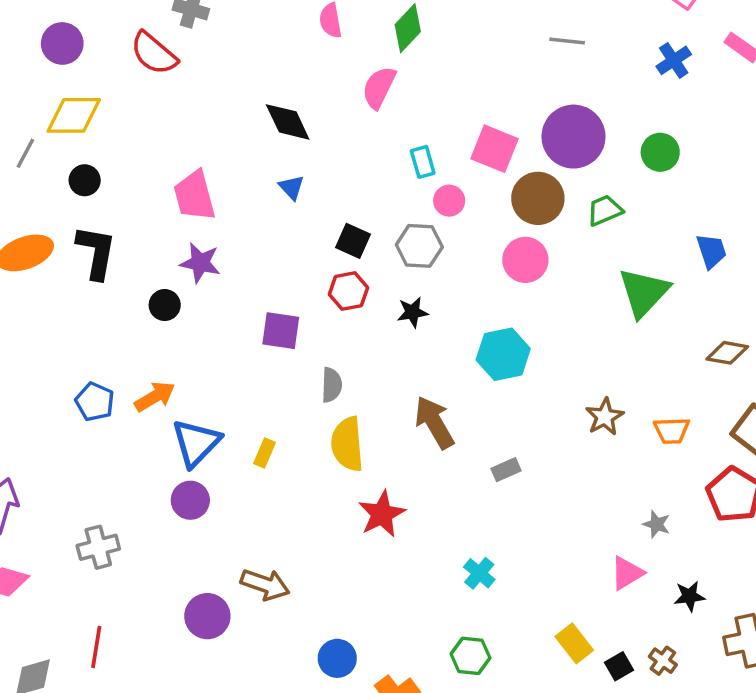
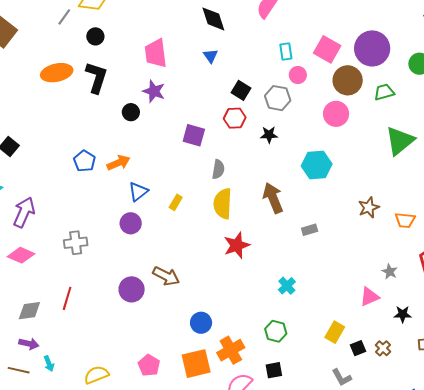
blue triangle: (196, 443) -> (138, 192), size x0.7
yellow rectangle: (574, 643) -> (335, 332), turned 60

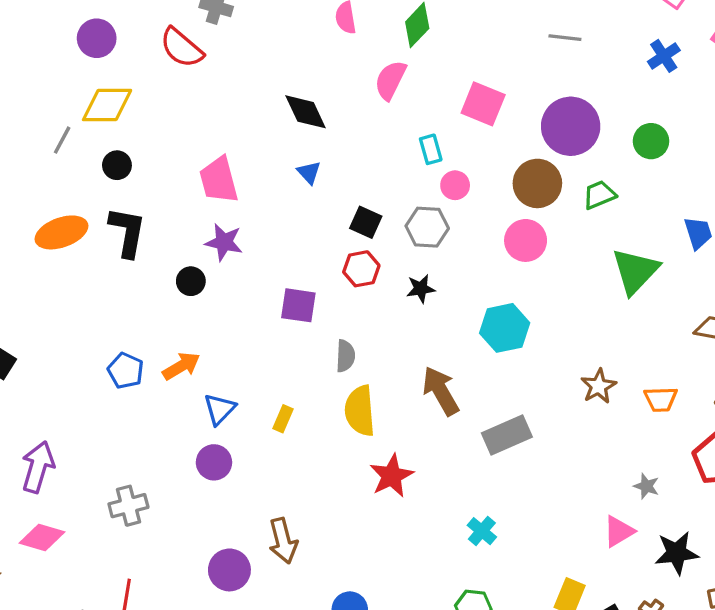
pink square: (327, 49) -> (483, 104), moved
gray rectangle: (310, 230) -> (507, 435), size x1.8
brown arrow: (166, 276) -> (283, 541), turned 56
black star: (403, 314) -> (677, 553), size x1.5

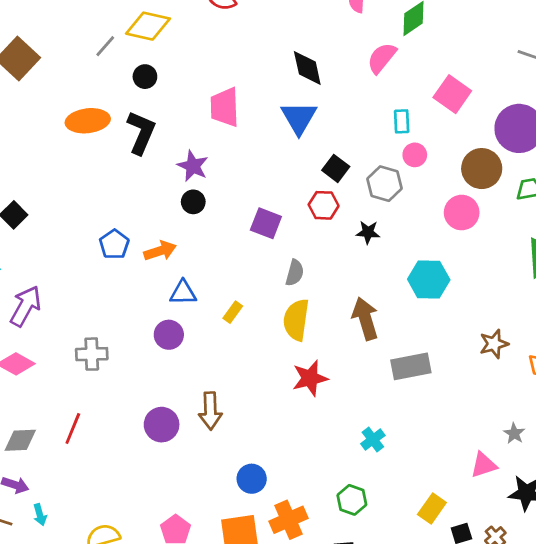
blue triangle: (309, 173) -> (299, 118), size x1.8
purple star: (224, 242) -> (193, 166), moved
black circle: (191, 281) -> (193, 202), moved
blue triangle: (219, 409) -> (183, 293), turned 32

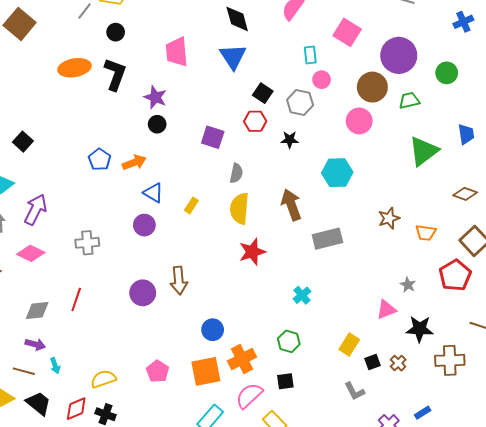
blue triangle: (183, 293) -> (153, 193), turned 35

